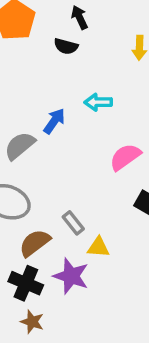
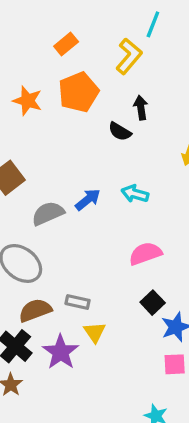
gray rectangle: (73, 223) -> (78, 302), turned -55
yellow triangle: (98, 247) -> (95, 332), turned 35

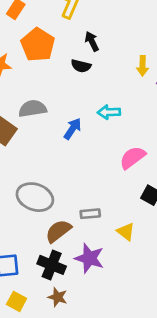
gray semicircle: (48, 213) -> (32, 109), moved, turned 32
yellow triangle: (95, 332) -> (126, 232), moved

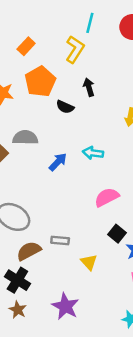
black semicircle: (81, 66) -> (65, 107), moved
purple star: (89, 258) -> (65, 306), moved

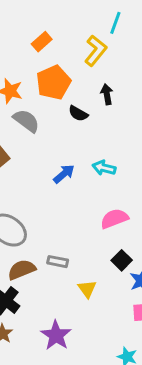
gray semicircle: (25, 138) -> (26, 121), moved, turned 30

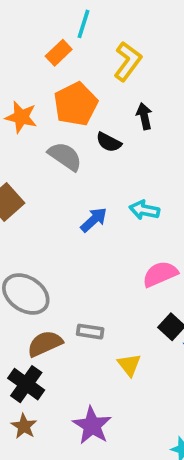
cyan line: (115, 23) -> (84, 24), moved
gray semicircle: (26, 121) -> (65, 156), moved

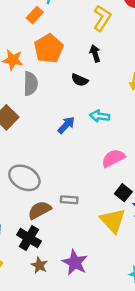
yellow L-shape: (128, 61) -> (102, 18), moved
black semicircle: (109, 142) -> (80, 80), moved
gray semicircle: (65, 156) -> (31, 84), moved, turned 60
yellow triangle: (129, 365) -> (113, 221), moved, size x1.6
brown star: (24, 426) -> (39, 265), moved

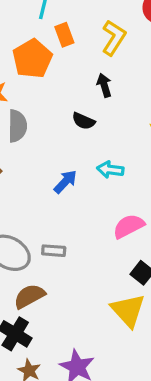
orange rectangle: (35, 15) -> (64, 35), moved, turned -63
orange pentagon: (49, 49) -> (32, 59), moved
gray rectangle: (69, 200) -> (54, 251), moved

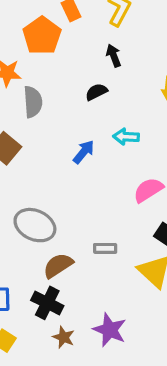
black semicircle: (84, 121) -> (96, 92), turned 135
gray rectangle: (54, 251) -> (105, 248), moved

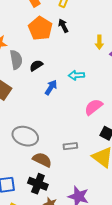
orange pentagon: (42, 36) -> (40, 28), moved
black semicircle: (96, 92) -> (36, 66), moved
brown semicircle: (58, 265) -> (42, 160), turned 66

